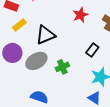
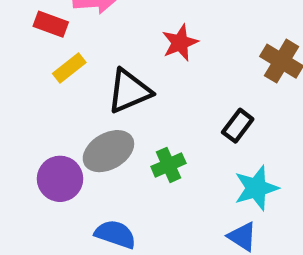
red star: (80, 15) -> (180, 43), moved
purple circle: (12, 53) -> (60, 179), moved

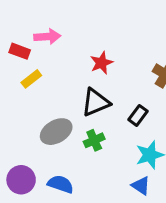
black triangle: (129, 91) -> (96, 102), moved
purple circle: (60, 179) -> (21, 180), moved

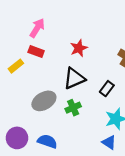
pink arrow: (47, 37) -> (37, 28), turned -54
red rectangle: (20, 51) -> (36, 51), moved
yellow rectangle: (31, 79) -> (16, 66), moved

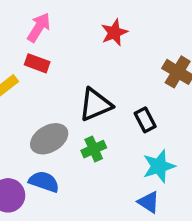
red star: (79, 48) -> (114, 32), moved
black rectangle: (107, 89) -> (145, 120), turned -64
blue semicircle: (47, 141) -> (44, 182), moved

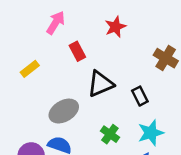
red rectangle: (37, 63) -> (77, 51), moved, turned 42
green cross: (94, 149) -> (110, 134), moved, turned -30

